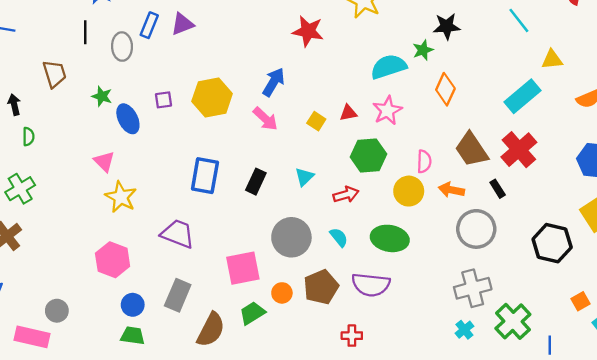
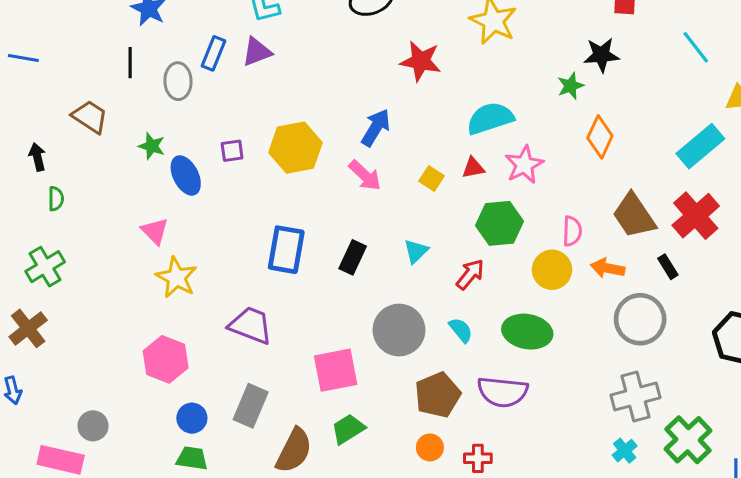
cyan semicircle: (389, 67) -> (490, 118), moved
brown trapezoid: (54, 74) -> (90, 117), turned -40
red arrow: (346, 195) -> (470, 274), turned -35
orange circle: (282, 293) -> (430, 447), moved

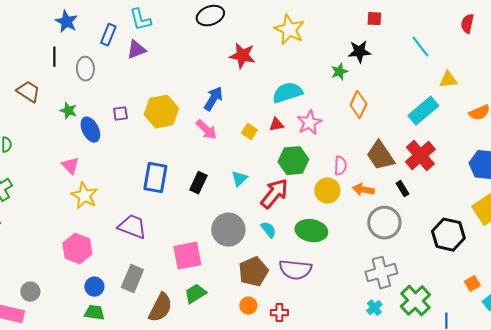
blue rectangle: (214, 53) -> (108, 35), moved
red arrow: (470, 274) -> (274, 194), size x1.5

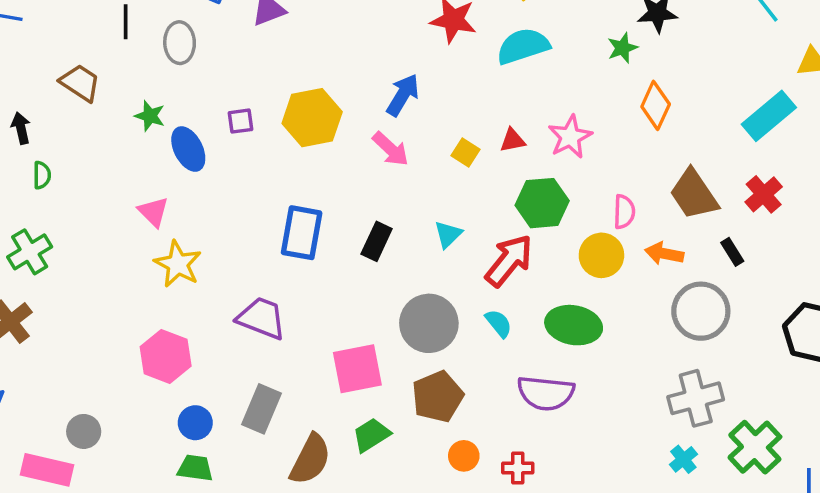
cyan semicircle: (287, 93) -> (523, 46), moved
red cross: (420, 156) -> (764, 194), size x0.7
brown pentagon: (253, 272) -> (438, 397), moved

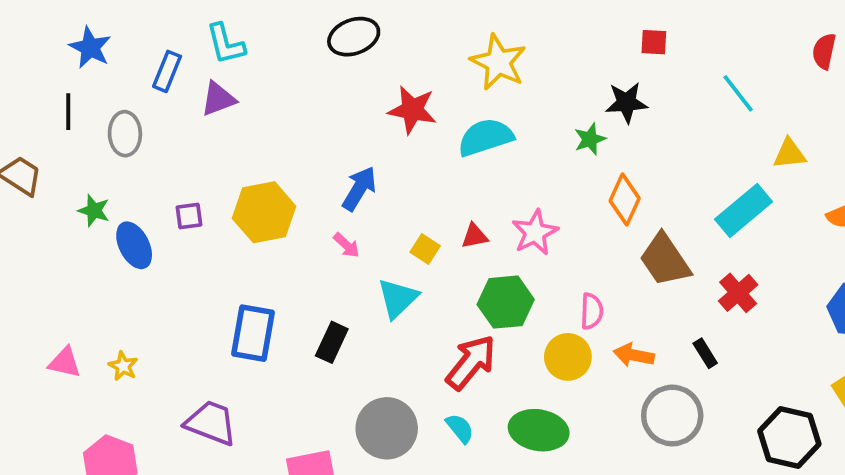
pink arrow: (391, 149) -> (346, 245), size x0.7
brown trapezoid: (694, 194) -> (665, 260), moved
pink triangle: (153, 212) -> (65, 362), moved, turned -32
cyan triangle: (448, 234) -> (398, 298), moved, size x1.4
yellow star: (178, 264) -> (123, 366), size x0.6

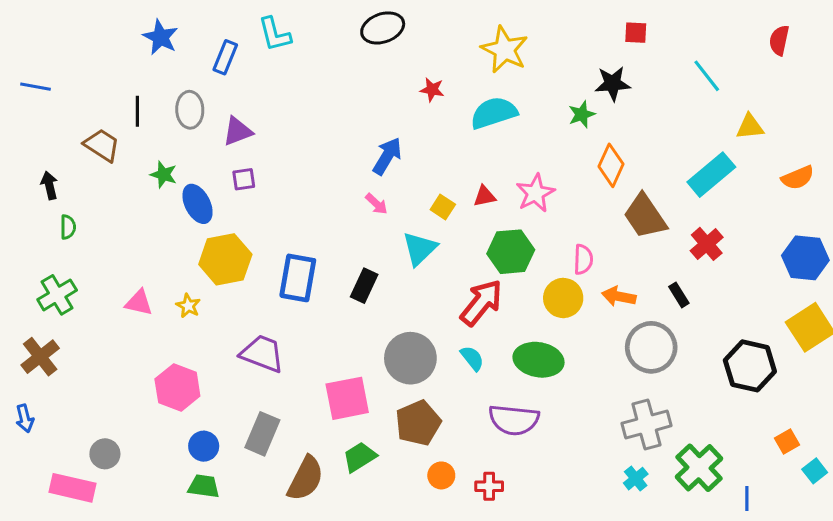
purple triangle: (218, 99) -> (238, 131), moved
red star: (412, 110) -> (432, 90), size x0.6
black line: (68, 112) -> (137, 111), moved
yellow hexagon: (264, 212) -> (225, 259), moved

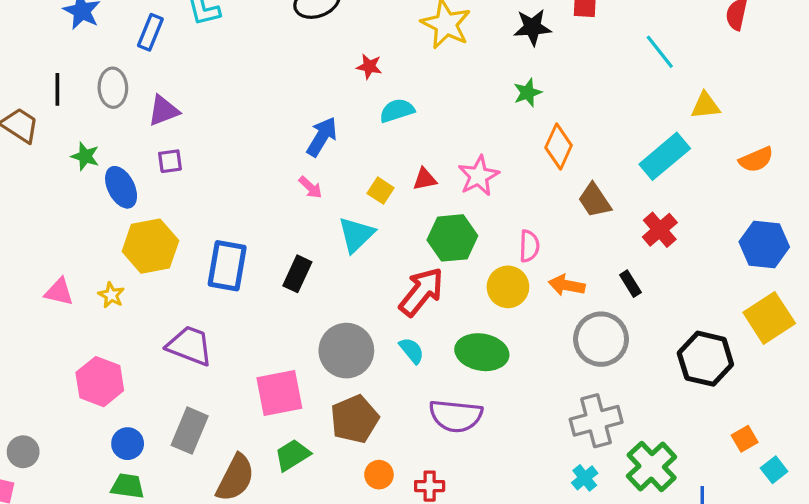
black star: (613, 84) -> (532, 27), moved
cyan semicircle: (494, 113) -> (397, 111), moved, size x0.7
brown trapezoid: (645, 216) -> (594, 200), size x0.7

